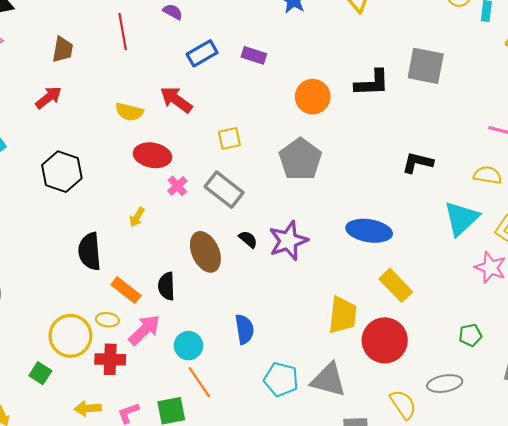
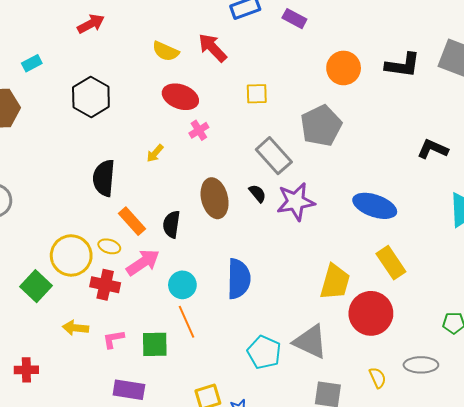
gray rectangle: (224, 190) -> (274, 156), moved
blue semicircle: (244, 329) -> (239, 279), size x1.4
green square: (40, 373) -> (36, 286), size x1.4
cyan pentagon: (281, 379) -> (264, 352), moved
yellow semicircle: (403, 404) -> (378, 378), size x0.7

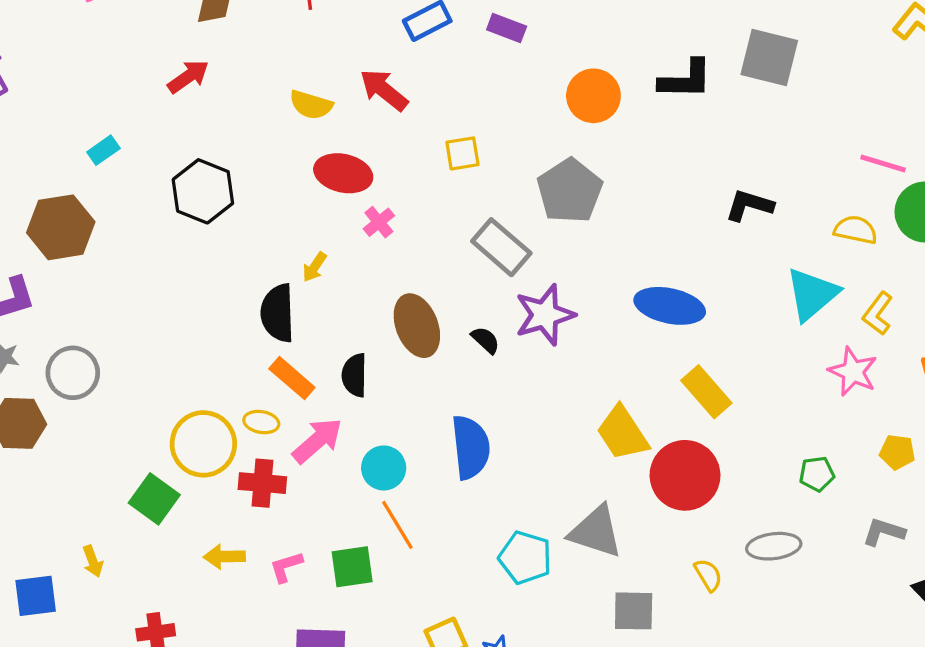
black semicircle: (104, 178) -> (278, 313), moved
black semicircle: (257, 193) -> (485, 340), moved
yellow trapezoid: (335, 282) -> (622, 433), turned 138

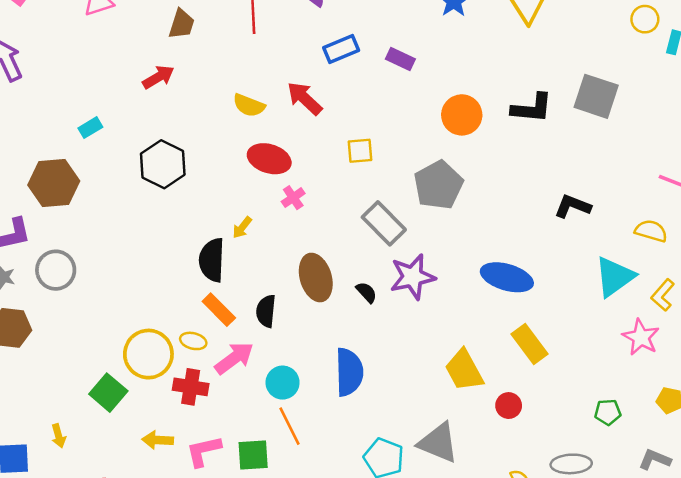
gray circle: (73, 373) -> (56, 270), moved
red circle: (685, 475) -> (509, 406), size x0.5
pink L-shape: (286, 567) -> (204, 451), size x1.4

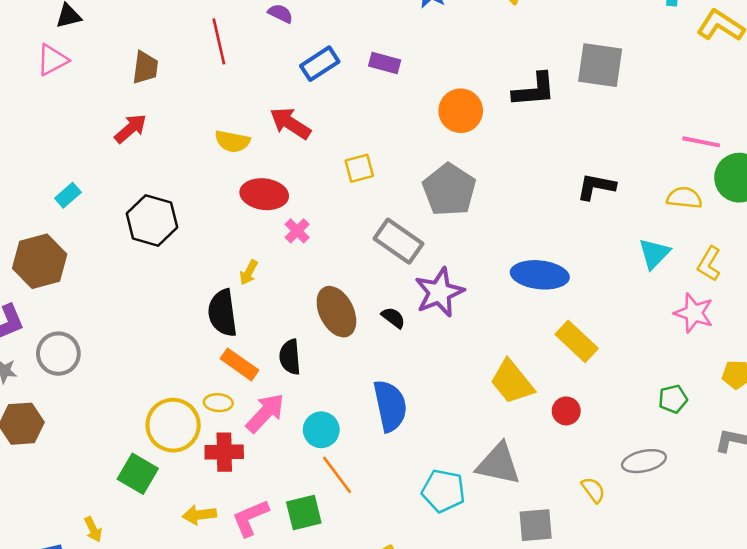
cyan triangle: (615, 277) -> (654, 254), size x0.7

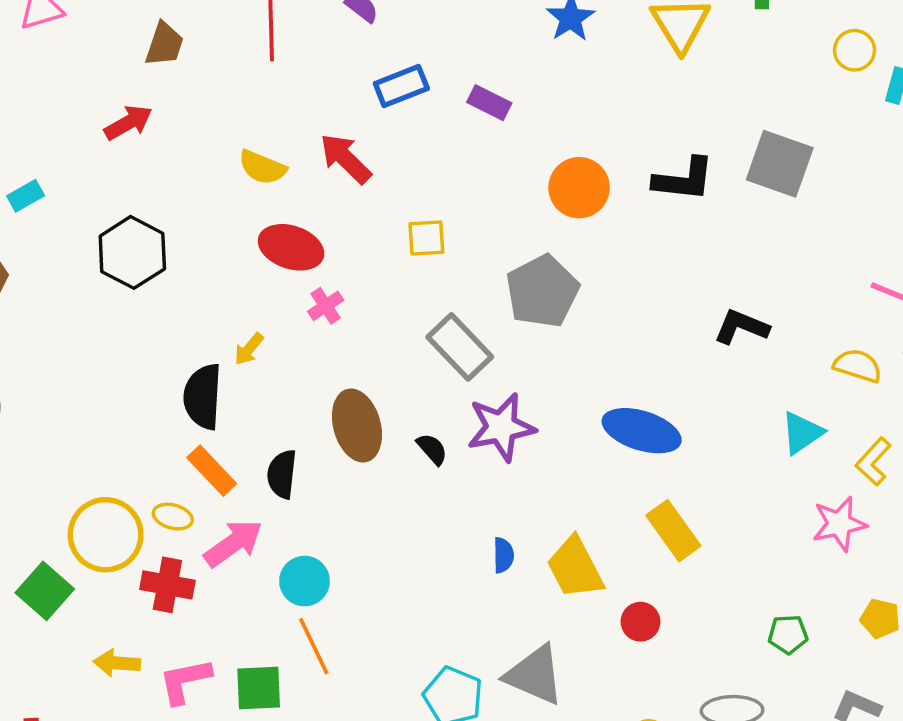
pink star: (694, 313) -> (839, 524), turned 30
blue semicircle: (390, 406) -> (503, 555), moved, size x0.5

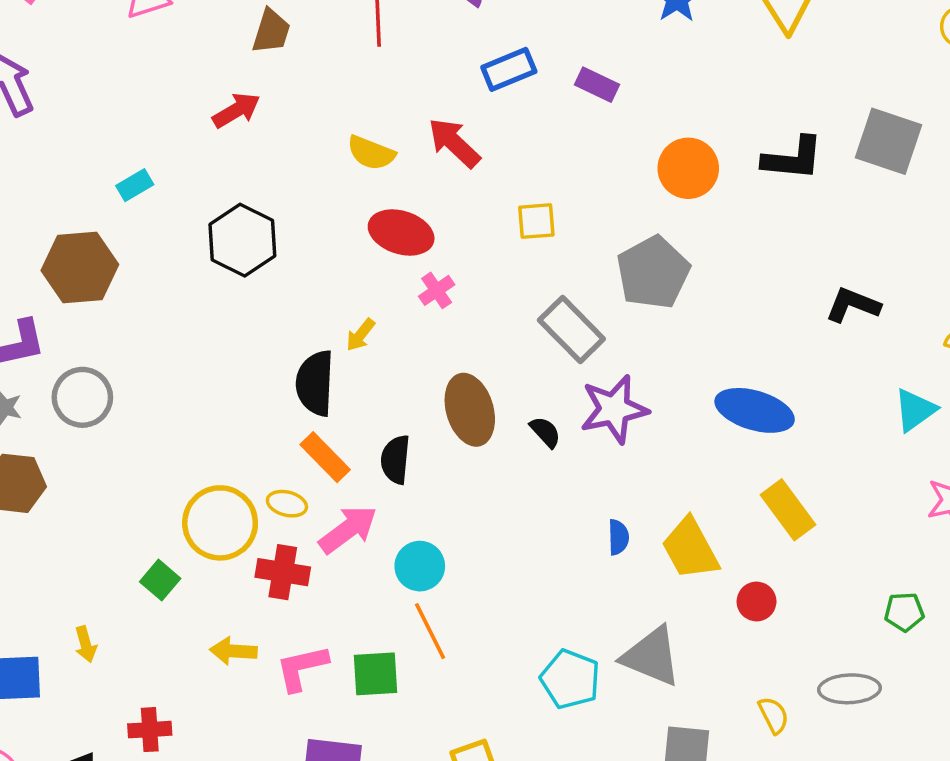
green square: (45, 591) -> (160, 580), size x0.7

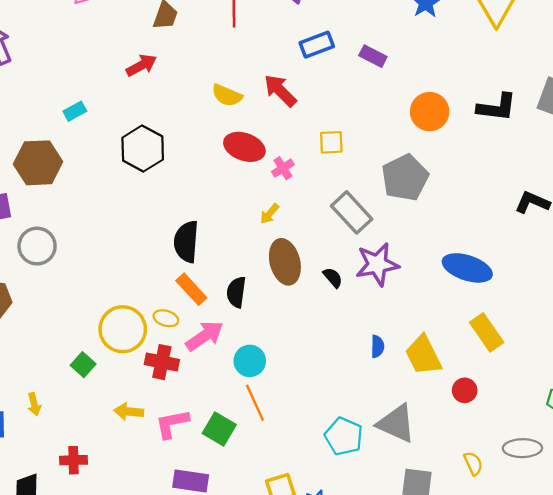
pink cross: (437, 290) -> (283, 168), moved
yellow arrow: (361, 335) -> (269, 214), moved
green square: (376, 674) -> (219, 429), turned 32

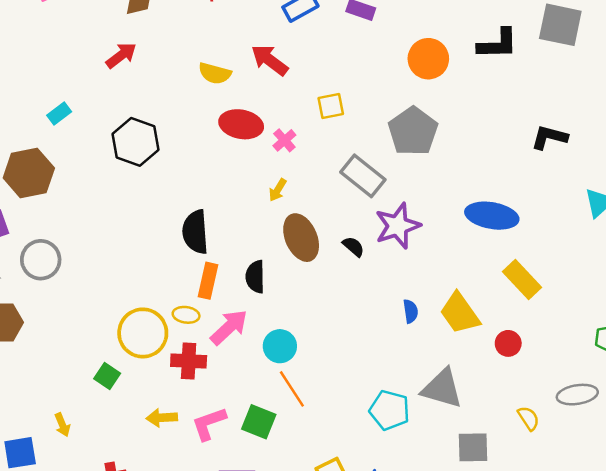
orange rectangle: (191, 289) -> (208, 281), turned 64

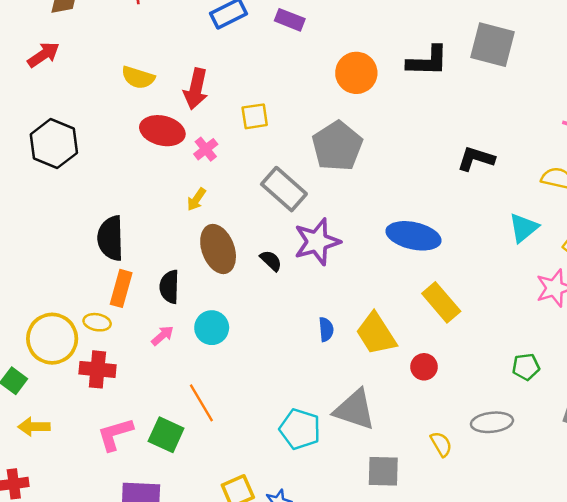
red arrow: (270, 60) -> (196, 89), moved, turned -117
pink arrow: (229, 327) -> (162, 336), moved, size x0.6
cyan circle: (280, 346) -> (212, 328), moved
yellow arrow: (162, 418) -> (34, 427), moved

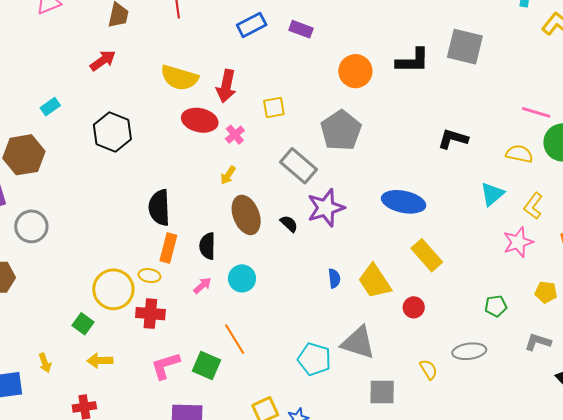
yellow semicircle: (138, 78) -> (179, 78), size x1.4

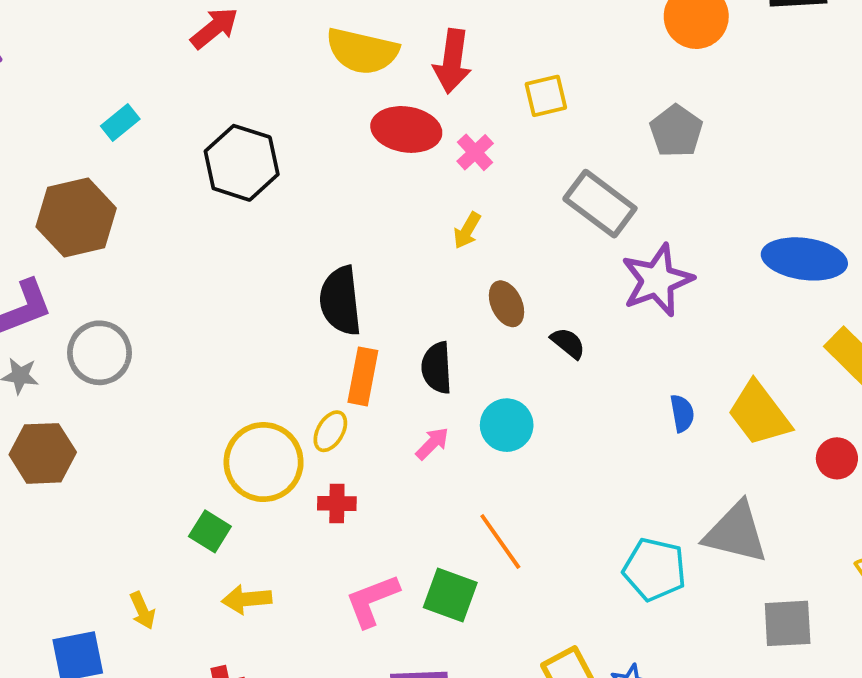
gray pentagon: (341, 130) -> (676, 131), size x0.7
brown ellipse: (246, 215) -> (507, 304), size x0.6
black semicircle: (289, 224) -> (568, 343), moved
yellow ellipse: (149, 276) -> (330, 431), turned -65
red cross: (150, 314) -> (337, 503), size x0.7

